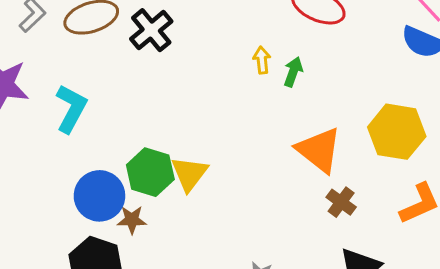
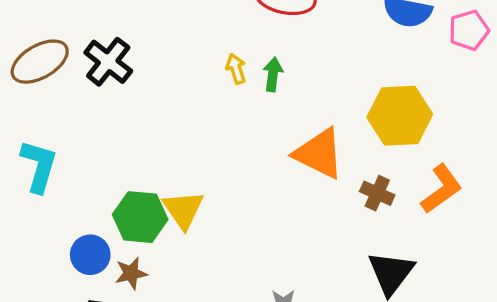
blue circle: (99, 196) -> (90, 255), size x0.7
brown cross: (341, 202) -> (377, 193), moved

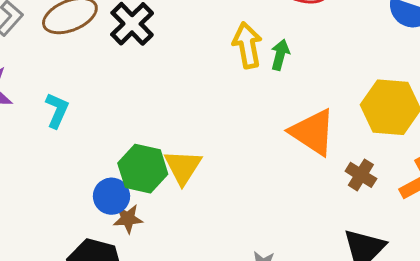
yellow arrow: (236, 69) -> (247, 45), size x1.6
cyan L-shape: (39, 166) -> (57, 110), size x0.7
blue circle: (90, 255) -> (111, 196), moved

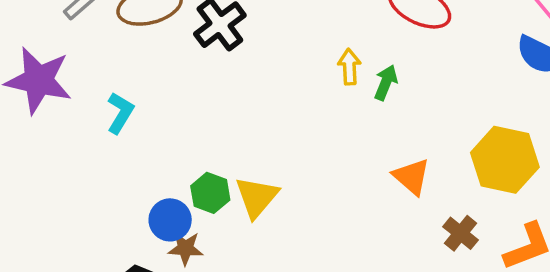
yellow arrow: (247, 45) -> (349, 67), size x0.7
orange triangle: (313, 132) -> (412, 177), size x0.7
green hexagon: (143, 169) -> (210, 193), size x0.7

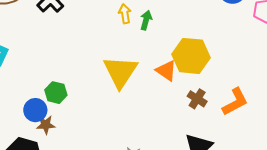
yellow hexagon: (505, 160) -> (191, 56), moved
yellow triangle: (257, 197) -> (120, 72), moved, size x1.4

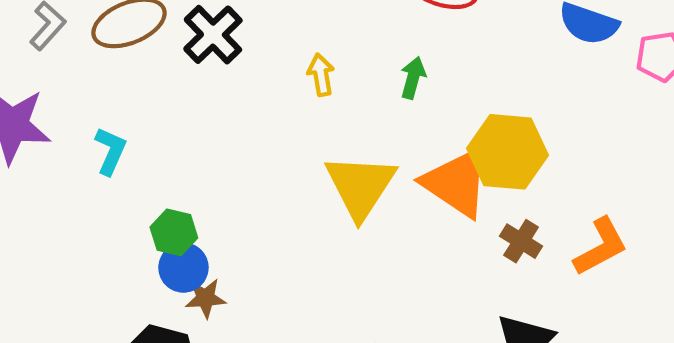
yellow arrow: (125, 14) -> (321, 75), moved
orange triangle: (166, 71) -> (456, 183), size x1.6
green hexagon: (56, 93) -> (174, 232), moved

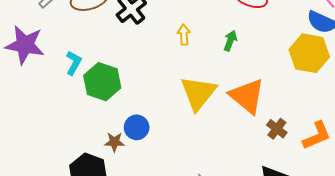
yellow hexagon: (507, 152) -> (309, 53), moved
green hexagon: (174, 232) -> (102, 82), moved, size x1.6
blue circle: (183, 268) -> (137, 127), moved

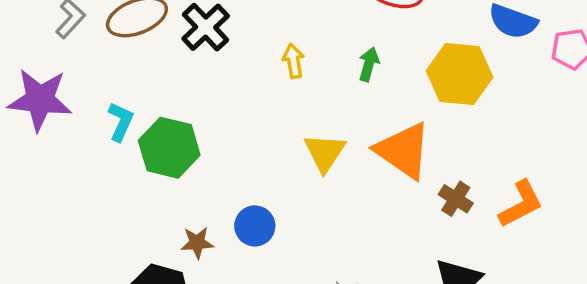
yellow hexagon: (309, 53) -> (460, 74), moved
yellow triangle: (198, 93) -> (325, 152), size x0.7
blue circle: (137, 127) -> (255, 226), moved

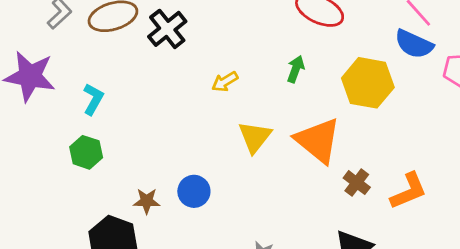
yellow arrow: (294, 61) -> (225, 82), moved, turned -116
green hexagon: (169, 148) -> (86, 152), moved, size x0.7

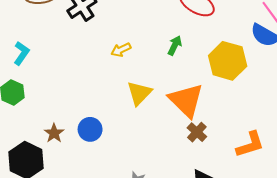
brown cross: (357, 183) -> (197, 132), moved
brown star: (147, 201) -> (54, 133), turned 30

